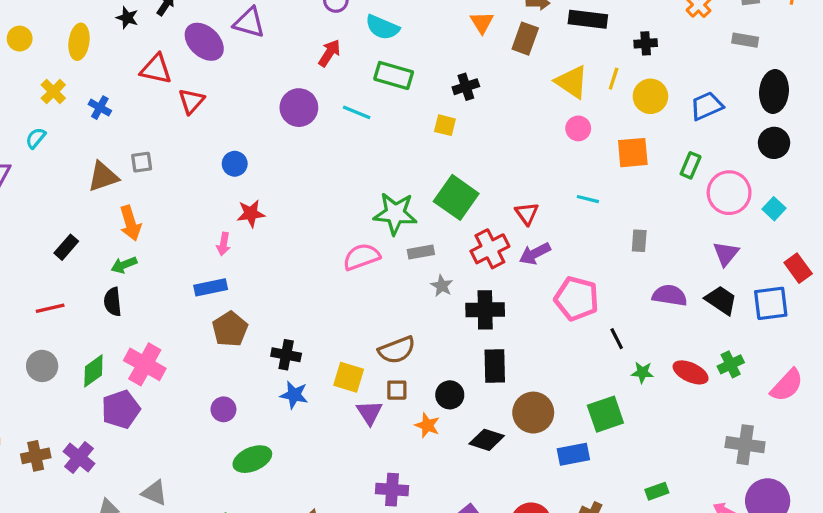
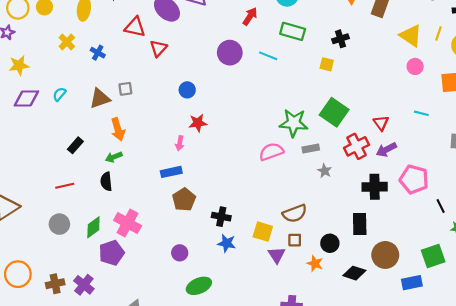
cyan semicircle: (36, 138) -> (59, 94), moved
black cross: (485, 310) -> (375, 187), moved

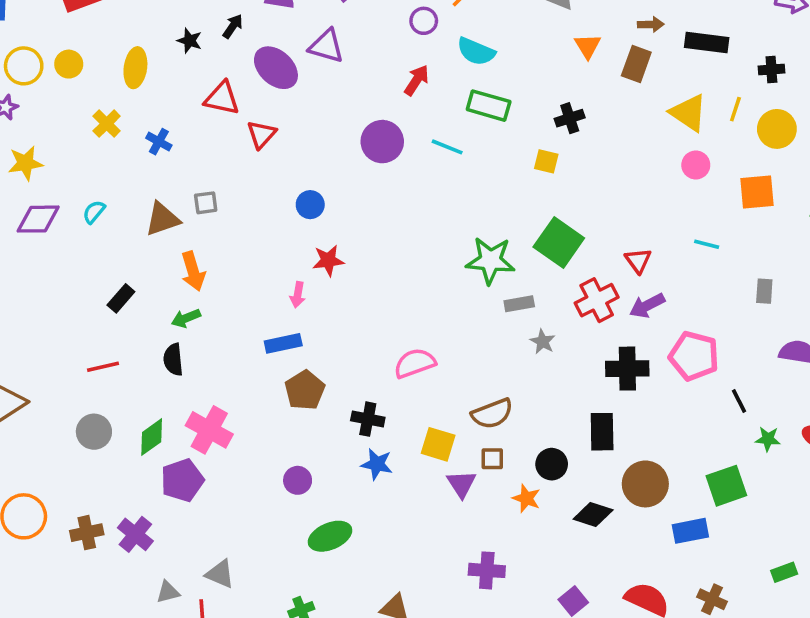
pink semicircle: (271, 152) -> (415, 363), moved

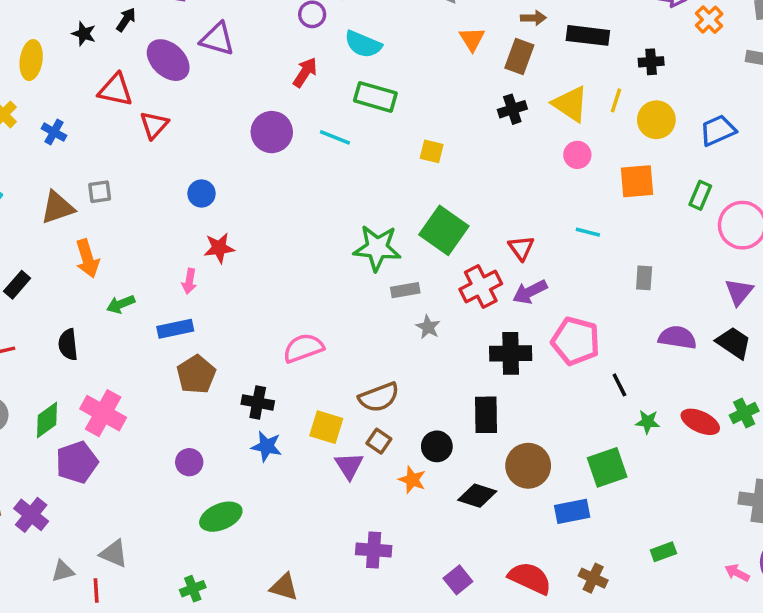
black cross: (570, 118) -> (512, 109), moved
green arrow: (186, 318) -> (121, 304), moved
brown square: (492, 459) -> (379, 441), turned 35

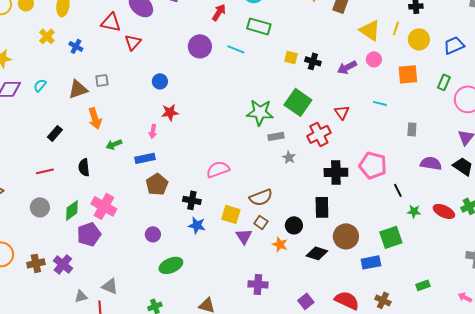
black cross: (512, 109) -> (313, 61), moved, turned 35
purple arrow: (530, 292) -> (347, 67), moved

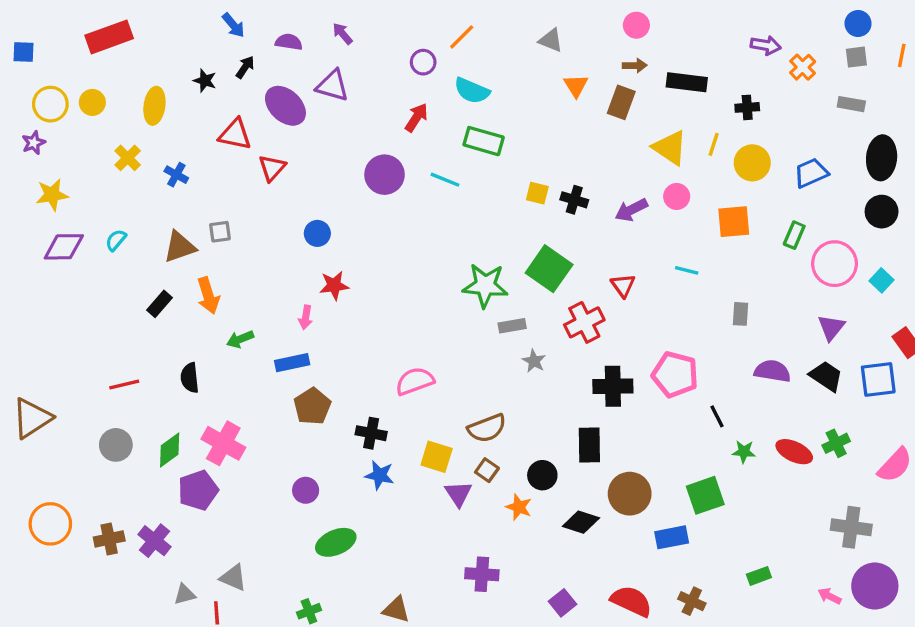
black rectangle: (55, 133) -> (160, 304), moved

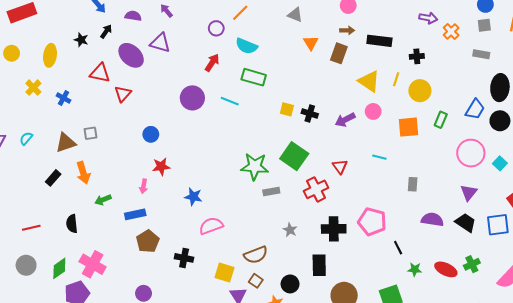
blue trapezoid: (811, 173) -> (475, 109), moved, turned 145
green rectangle: (794, 235) -> (441, 120), moved
gray star: (534, 361) -> (290, 230), moved
blue star: (379, 475) -> (193, 197), moved

